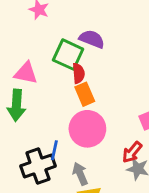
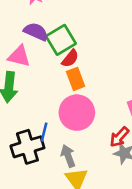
purple semicircle: (92, 39) -> (36, 32), moved
green square: (68, 55) -> (61, 40), turned 32
red semicircle: (78, 73) -> (70, 58), turned 42

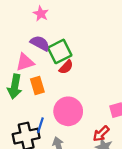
pink triangle: (19, 56) -> (25, 62), turned -36
orange rectangle: (76, 79) -> (37, 85), moved

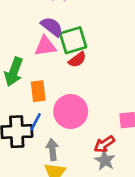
pink triangle: (25, 62) -> (45, 46), moved
orange rectangle: (37, 85) -> (38, 91), moved

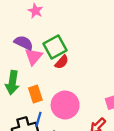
purple semicircle: (52, 27) -> (24, 43), moved
pink triangle: (45, 46) -> (34, 56), turned -30

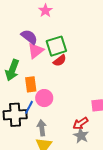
pink circle: (65, 105) -> (44, 98), moved, size x0.7

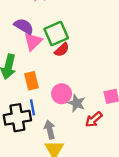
pink circle: (44, 98) -> (62, 94), moved
blue line: (29, 107) -> (32, 107), turned -32
gray star: (81, 136) -> (77, 103), moved

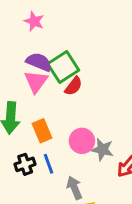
purple semicircle: (24, 26) -> (39, 62), moved
black cross: (17, 118) -> (25, 164), moved, size x0.6

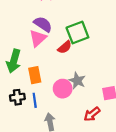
green square: (63, 67) -> (77, 33), moved
gray star: (102, 150) -> (77, 81), moved

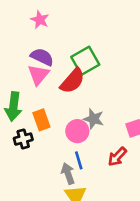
red semicircle: (65, 47) -> (72, 81), size x1.5
black cross: (17, 97) -> (23, 139), moved
blue line: (35, 100) -> (79, 160), moved

